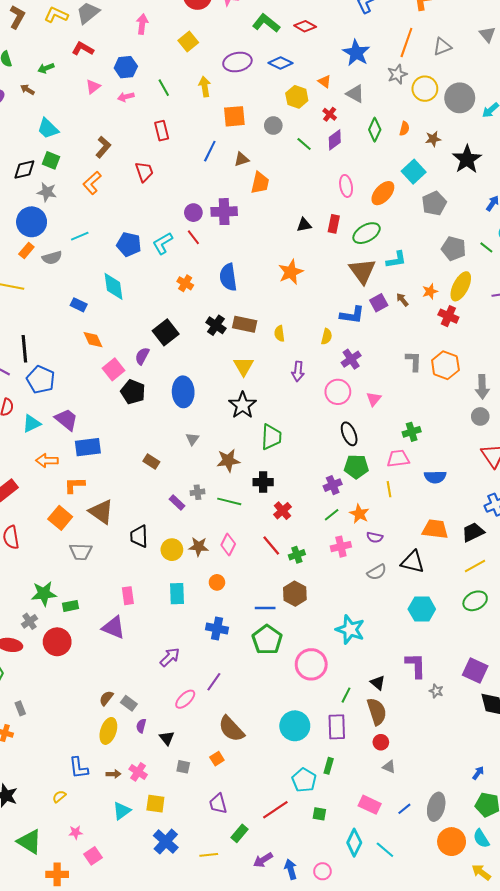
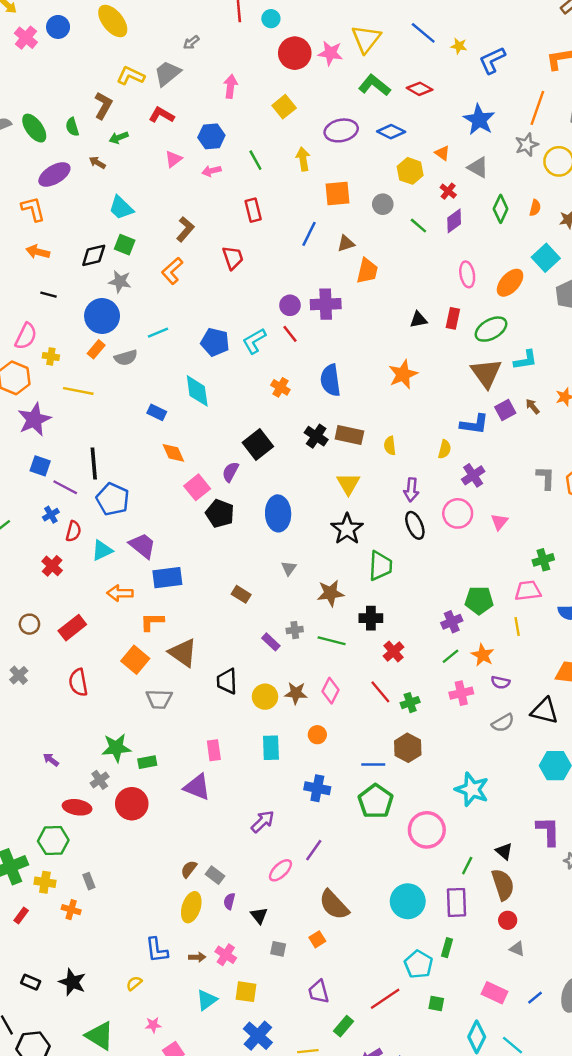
brown L-shape: (17, 17) -> (103, 105), moved
black ellipse: (349, 434) -> (415, 525), moved

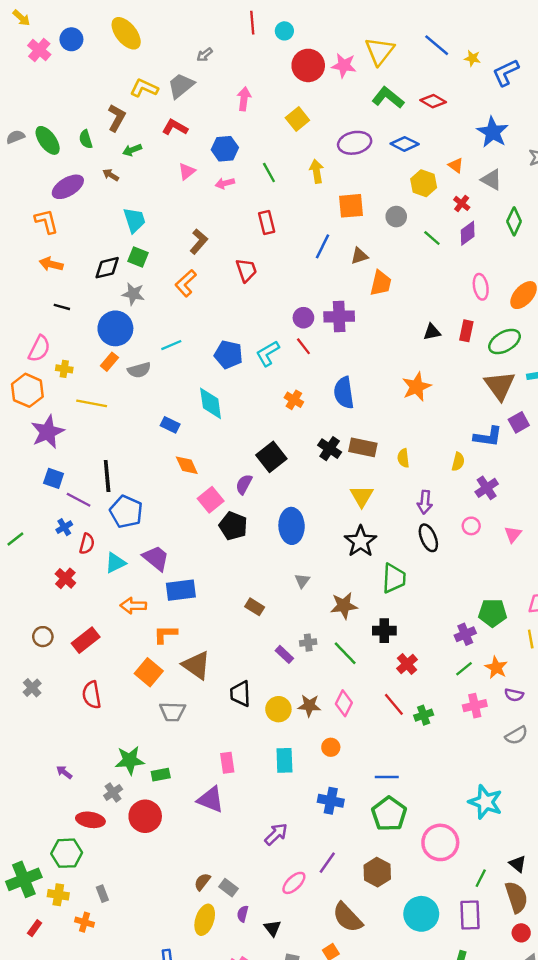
cyan trapezoid: (121, 208) -> (134, 220), turned -152
pink circle: (458, 513) -> (471, 526), size x0.6
green line: (332, 641) -> (345, 653), turned 32
brown hexagon: (408, 748) -> (377, 872), moved

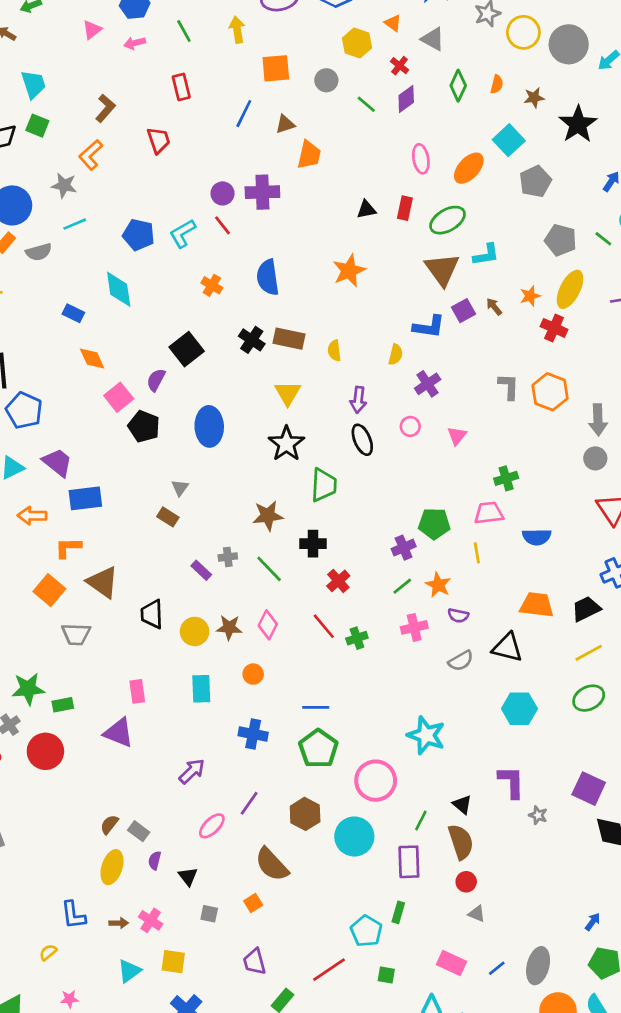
gray star: (133, 294) -> (64, 185), moved
gray triangle: (302, 581) -> (180, 488), moved
cyan circle: (421, 914) -> (354, 837), moved

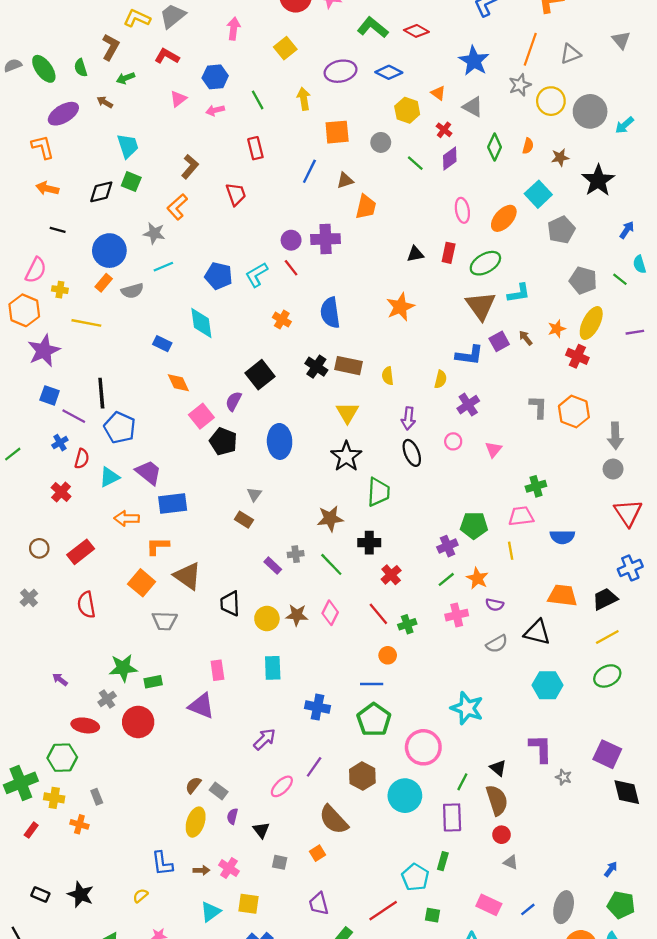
orange circle: (253, 674) -> (388, 655), moved

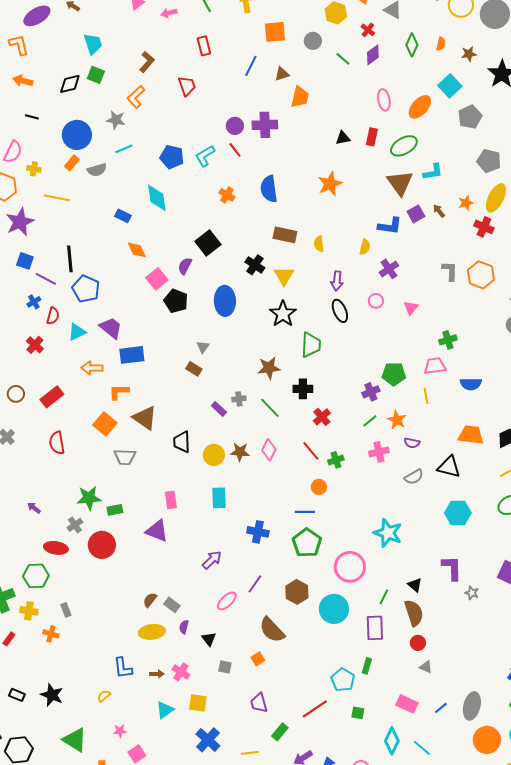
black cross: (316, 367) -> (255, 265), moved
yellow ellipse: (196, 822) -> (152, 632), turned 65

